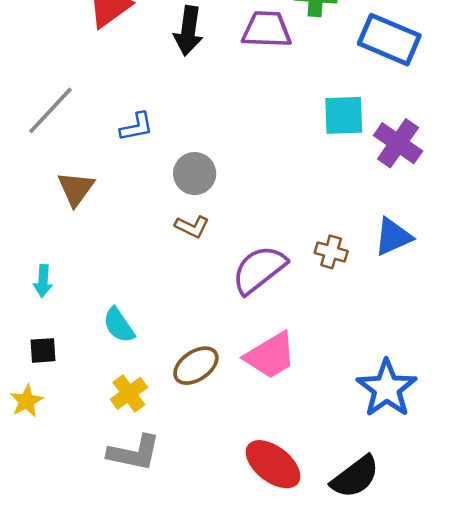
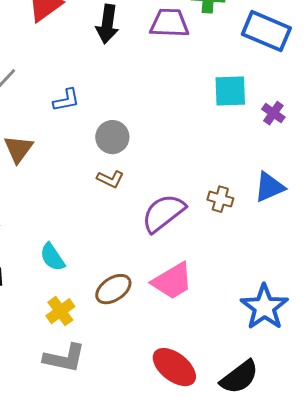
purple cross: (398, 143) -> (273, 113), size x0.6

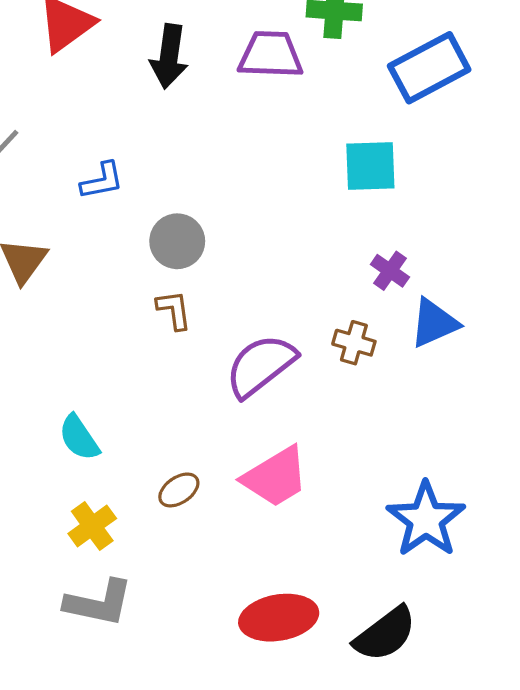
blue rectangle: (266, 31) -> (429, 68), turned -51
purple cross: (273, 113) -> (390, 271), moved
brown L-shape: (110, 179) -> (174, 310), turned -124
brown ellipse: (113, 289) -> (179, 490), size x0.7
red ellipse: (174, 367) -> (279, 618), turned -48

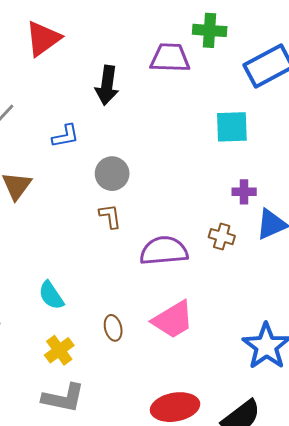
black arrow: (169, 56) -> (107, 85), moved
purple cross: (390, 271) -> (244, 192), turned -35
purple semicircle: (261, 366) -> (164, 251), turned 33
brown ellipse: (179, 490) -> (113, 328), turned -70

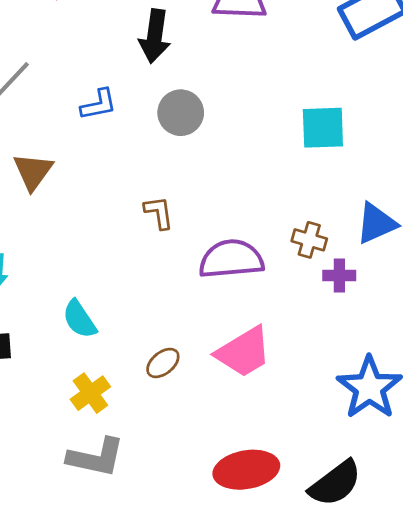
cyan square: (232, 127) -> (323, 128), moved
gray circle: (112, 174) -> (181, 113), moved
purple cross: (244, 192) -> (339, 275), moved
brown ellipse: (113, 328) -> (163, 363), turned 65

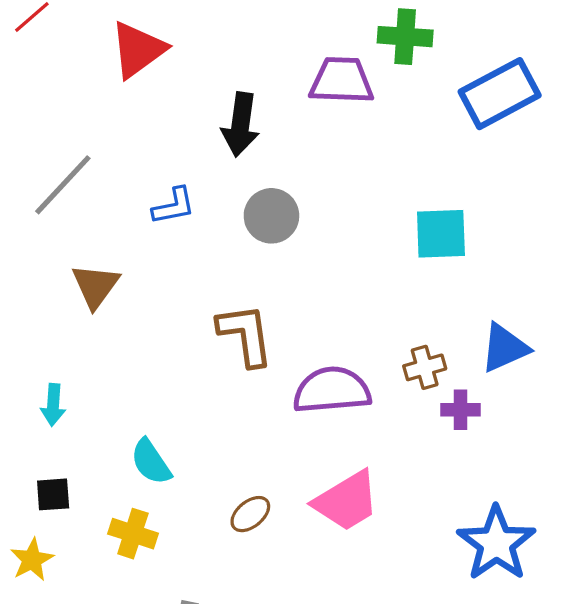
brown L-shape: (159, 213) -> (245, 335), size x1.6
brown cross: (309, 240) -> (425, 367), turned -32
yellow cross: (90, 393) -> (133, 534), moved, turned -36

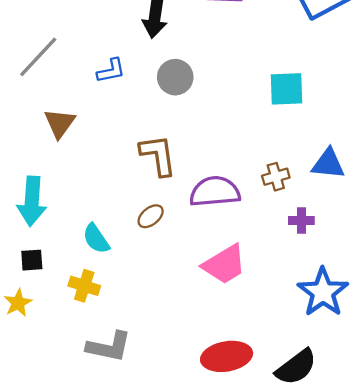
blue triangle: (505, 348) -> (328, 164), turned 30
cyan arrow: (53, 405) -> (32, 201), size x1.8
purple cross: (461, 410) -> (301, 221), moved
brown ellipse: (250, 514) -> (151, 216), moved

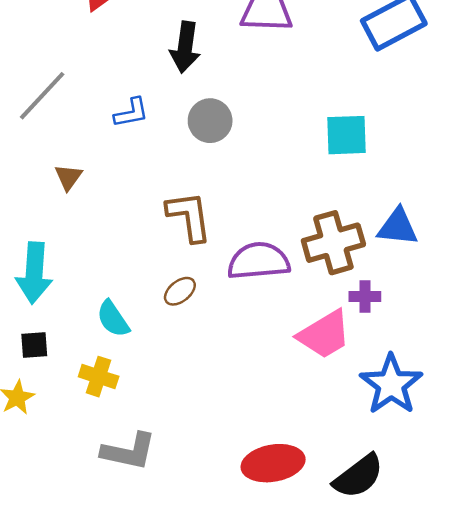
brown triangle: (60, 123) -> (68, 177), size x0.7
brown cross: (276, 177) -> (333, 243), size x1.8
pink trapezoid: (224, 264) -> (324, 335), moved

